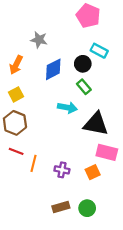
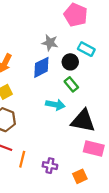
gray star: (39, 40) -> (50, 43), moved
orange square: (93, 172) -> (80, 176), moved

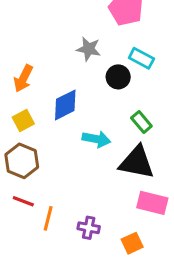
blue diamond: (41, 67) -> (65, 105), moved
green rectangle: (71, 84) -> (141, 122), moved

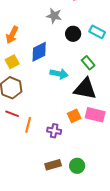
cyan rectangle: (141, 58) -> (97, 32), moved
orange square: (132, 243) -> (74, 116), moved

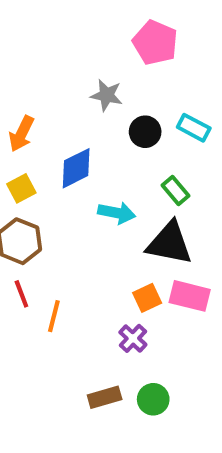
red line: (12, 114) -> (21, 294), turned 48
purple cross: (54, 131) -> (133, 338), moved, turned 32

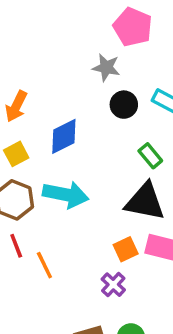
gray star: (107, 95) -> (106, 68), moved
cyan arrow: (117, 213) -> (66, 195), moved, size x1.4
orange line: (54, 316) -> (44, 265), turned -40

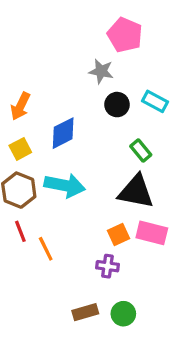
purple cross: (113, 285) -> (107, 266), turned -35

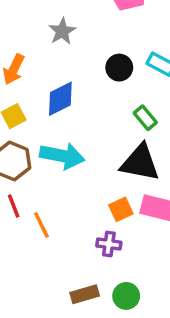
gray star: (101, 71) -> (62, 31), moved, turned 30

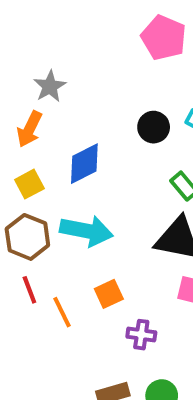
gray star: (62, 31) -> (50, 86), moved
orange square: (121, 209) -> (109, 294), moved

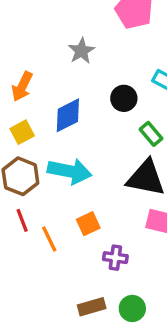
gray star: (50, 86) -> (81, 51), moved
black circle: (154, 127) -> (124, 98), moved

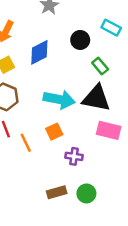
cyan arrow: (70, 171) -> (59, 99), moved

